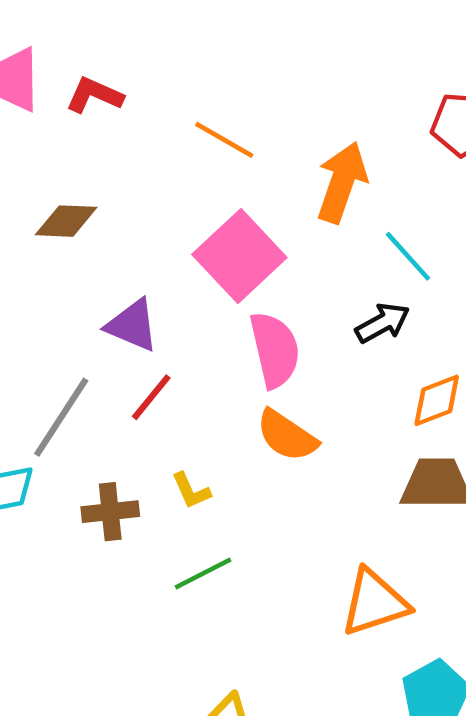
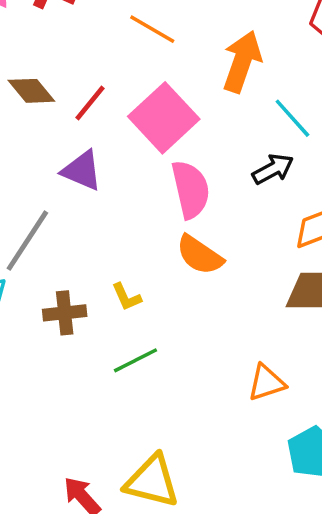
brown diamond: (66, 221) -> (31, 91), turned 48
red line: (151, 397) -> (90, 103), moved
orange triangle: (374, 603) -> (266, 383), size x0.7

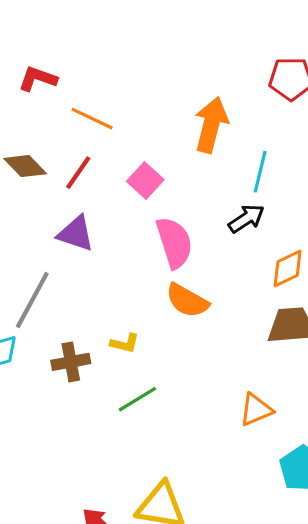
orange line: (152, 29) -> (92, 119), moved
pink square: (164, 118) -> (145, 181), size x0.6
cyan line: (292, 118) -> (260, 172), turned 60
yellow L-shape: (126, 297) -> (125, 343), turned -48

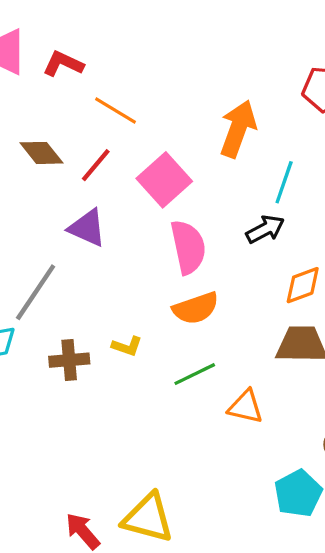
pink square: (145, 181) -> (164, 180), size x1.4
orange semicircle: (187, 301) -> (196, 308), turned -54
green line: (137, 399) -> (195, 374), moved
orange triangle: (256, 410) -> (246, 407), moved, turned 30

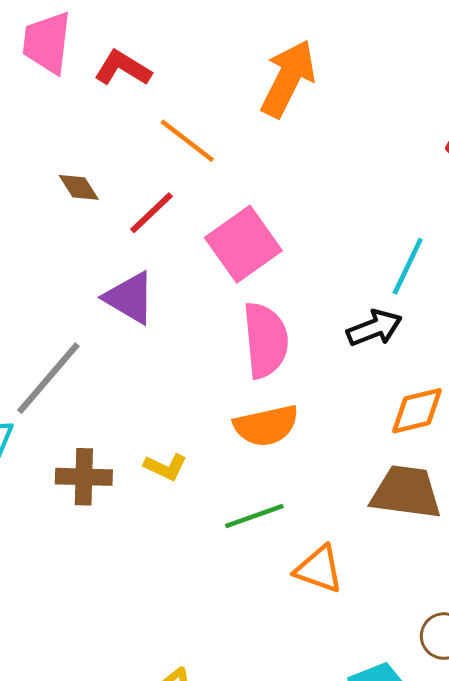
orange arrow: (238, 129) -> (288, 79), moved
brown diamond: (41, 153) -> (79, 187), size x0.7

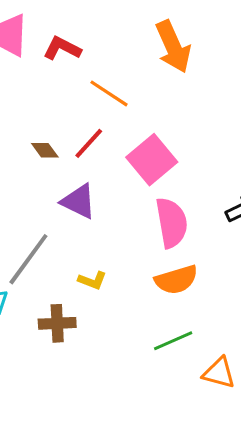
orange arrow: (288, 79) -> (173, 47), turned 134
brown diamond: (79, 187) -> (45, 150), moved
yellow L-shape: (166, 467) -> (92, 280), moved

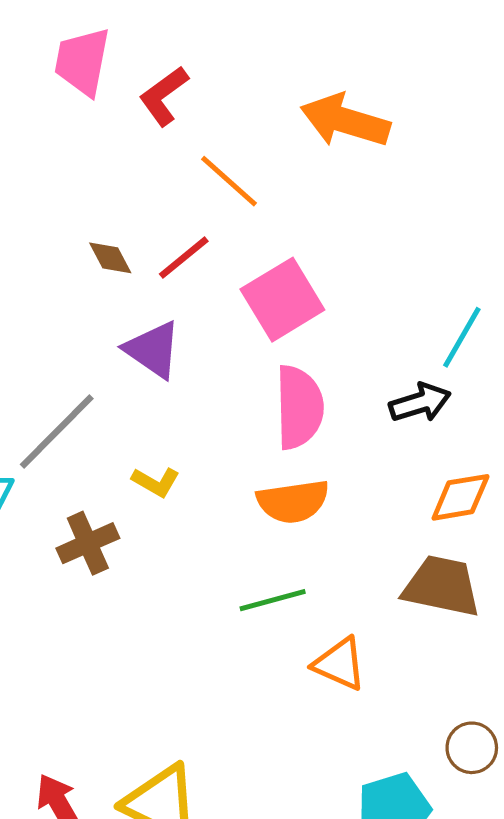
orange arrow: (173, 47) -> (345, 121), turned 122
red L-shape: (62, 48) -> (164, 96), turned -72
brown cross: (57, 323) -> (88, 543), turned -30

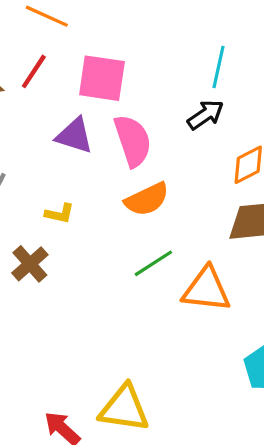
pink square: (282, 300) -> (102, 78), turned -33
purple triangle: (153, 350) -> (74, 136), moved
orange triangle: (340, 664) -> (206, 289), size x1.4

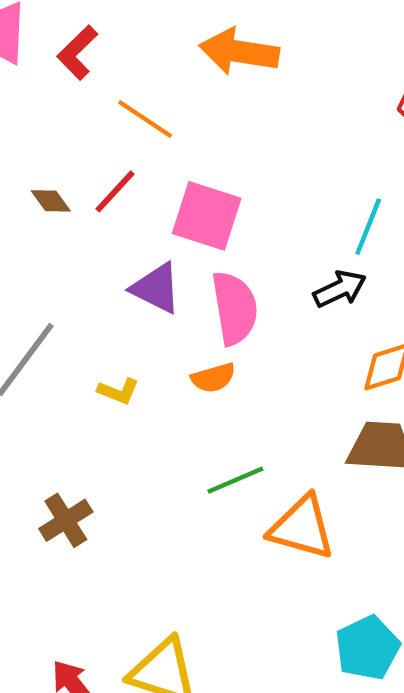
orange semicircle: (147, 199) -> (213, 378), moved, size x0.7
brown cross: (30, 264) -> (66, 520), moved

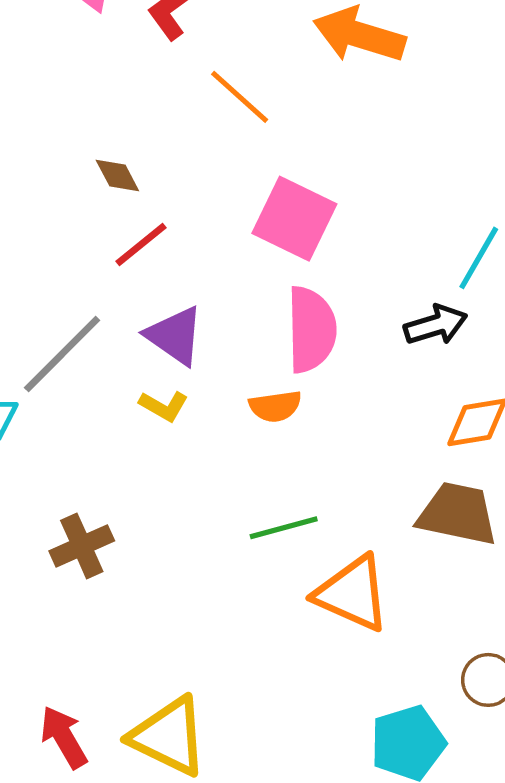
red line: (115, 191) -> (141, 244), moved
purple triangle: (156, 288) -> (175, 336), moved

